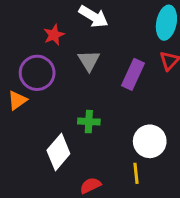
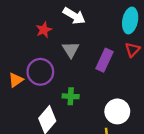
purple circle: (37, 73) -> (40, 72), moved

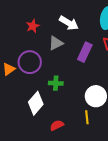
white arrow: (74, 16) -> (69, 23), moved
gray triangle: (71, 50) -> (56, 43), turned 35

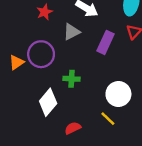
yellow line: (87, 117) -> (108, 119), turned -40

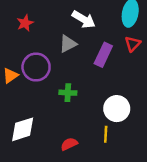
red star: (45, 12) -> (25, 23), moved
white diamond: (48, 102) -> (23, 129), moved, turned 32
yellow line: (108, 119) -> (106, 134), turned 49

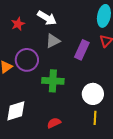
white arrow: (84, 19) -> (47, 18), moved
green cross: (68, 93) -> (53, 81), size x1.5
yellow line: (106, 134) -> (95, 118), moved

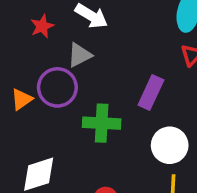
gray triangle: (53, 41) -> (80, 55), moved
purple rectangle: (82, 50) -> (151, 93), moved

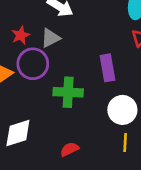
red star: (42, 26) -> (21, 35), moved
purple rectangle: (151, 93) -> (107, 68), turned -35

